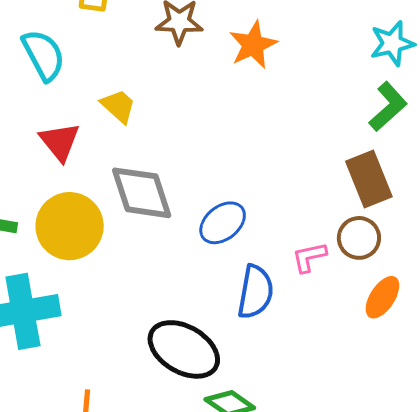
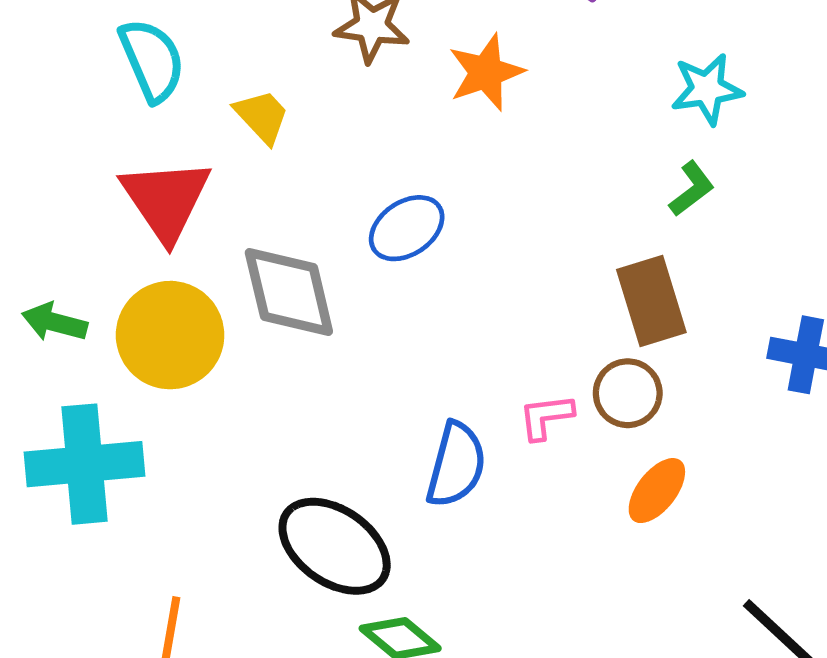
yellow trapezoid: (118, 106) -> (262, 116), moved
green L-shape: (388, 107) -> (692, 189), size x0.7
red triangle: (60, 142) -> (166, 200), size x1.4
blue ellipse: (223, 223) -> (407, 228), moved

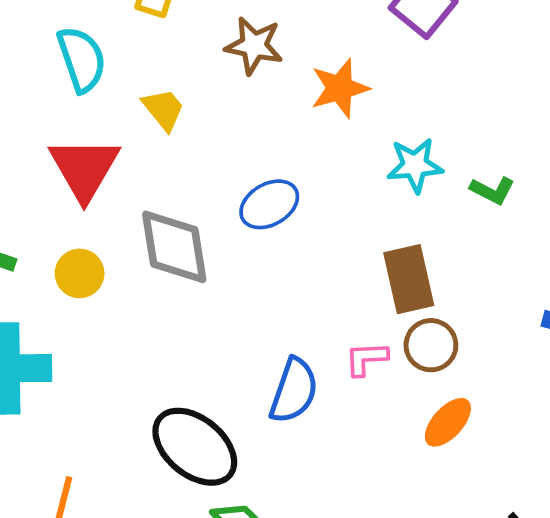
cyan star: (707, 89) -> (415, 165), moved
green L-shape: (692, 189) -> (492, 190), turned 60
brown rectangle: (651, 301) -> (409, 279), moved
yellow circle: (170, 335) -> (80, 273), size x0.6

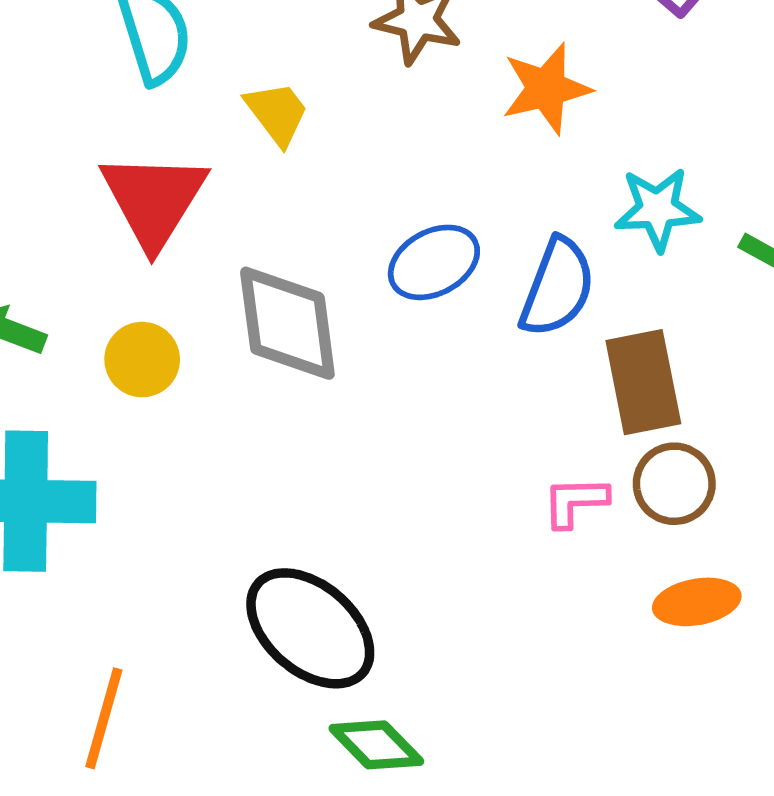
blue semicircle: (294, 391) -> (557, 287), moved
orange ellipse: (448, 422) -> (697, 602), turned 36

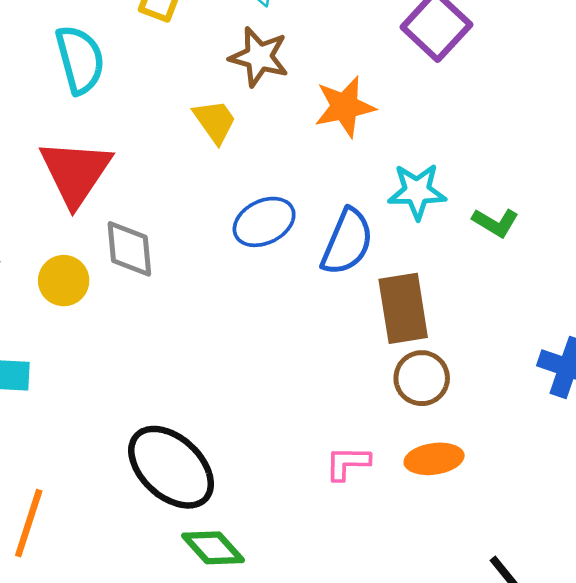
yellow trapezoid: (277, 113) -> (215, 121), moved
gray diamond: (287, 323) -> (129, 249), moved, size x0.7
pink L-shape: (575, 502) -> (348, 463), moved

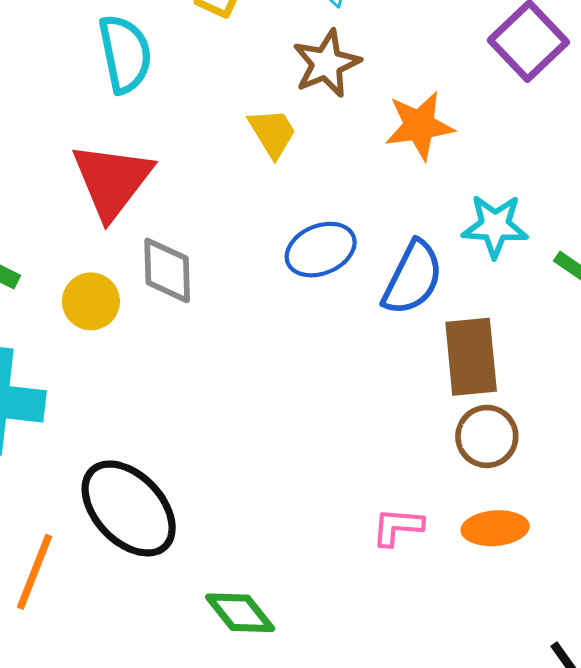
brown star: (259, 57) -> (327, 64), turned 30
black ellipse: (171, 467) -> (129, 508), moved

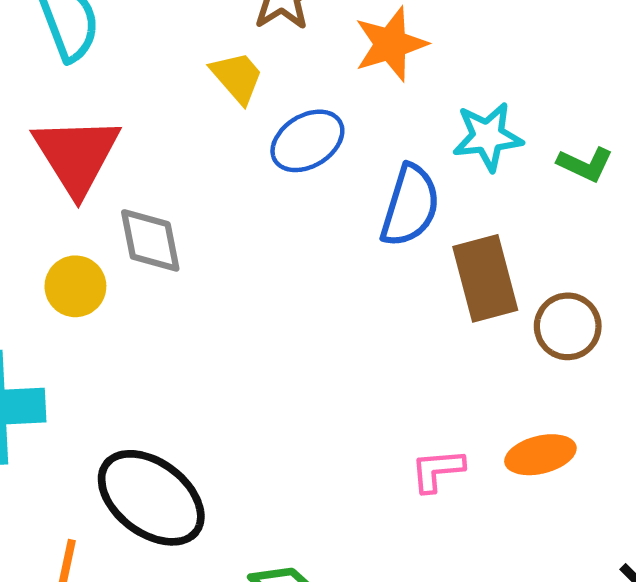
blue ellipse: (321, 250) -> (307, 141), moved
brown circle: (487, 436) -> (568, 326), moved

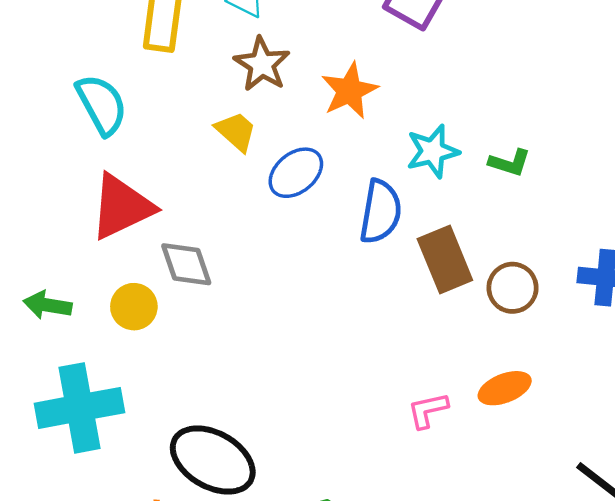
red triangle: (76, 155) -> (122, 207), turned 44

